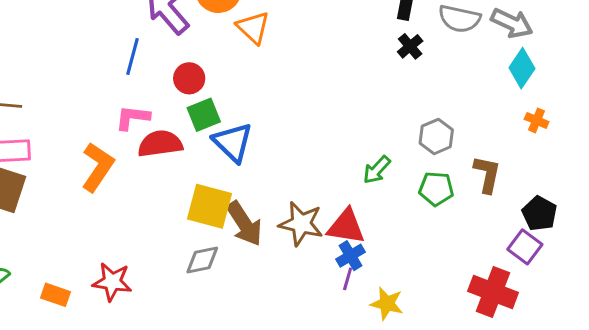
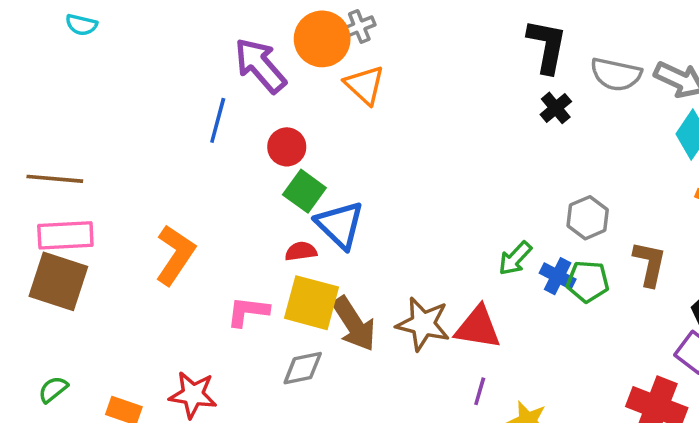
green square: (204, 115) -> (304, 191), turned -32
pink L-shape: (133, 118) -> (248, 312), moved
red semicircle: (160, 144) -> (301, 251), moved, size x0.6
blue cross: (350, 256) -> (558, 276), moved, turned -32

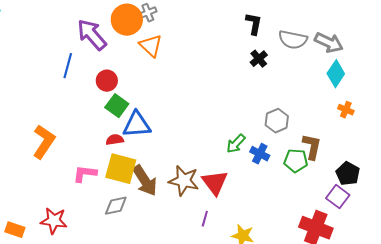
black L-shape: (547, 46) -> (254, 24), size x0.7
blue triangle: (340, 225) -> (137, 125), turned -48
green pentagon: (588, 281) -> (296, 161), moved
red triangle: (478, 327) -> (215, 183), turned 44
purple line: (480, 391) -> (205, 219), moved

